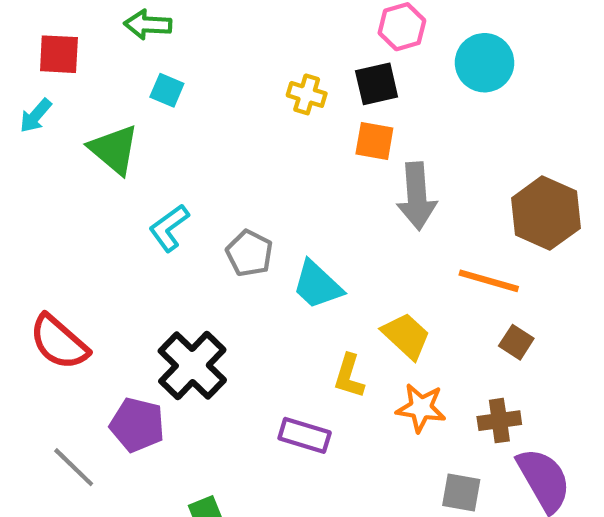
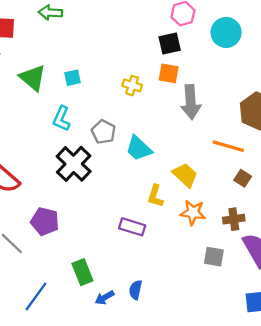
cyan square: (167, 90) -> (72, 78), moved, turned -35
yellow cross: (307, 94) -> (132, 85), moved
cyan L-shape: (169, 228) -> (61, 119), turned -30
black cross: (192, 365) -> (74, 164), moved

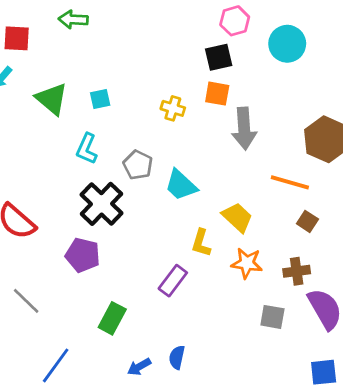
purple pentagon: (45, 221) -> (83, 255), moved
purple rectangle: (132, 227) -> (173, 281), turned -70
green rectangle: (82, 272) -> (112, 318), moved, turned 50

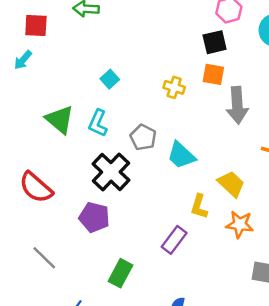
green triangle: (52, 99) -> (60, 120), moved
cyan square: (100, 99) -> (110, 79), turned -30

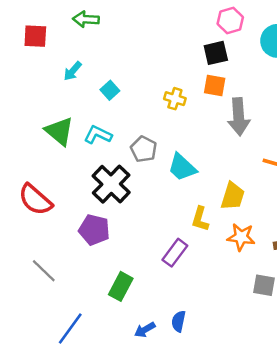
cyan arrow: (23, 60) -> (73, 71), moved
cyan L-shape: (98, 123) -> (98, 135), turned 92
yellow trapezoid: (231, 184) -> (233, 196), turned 64

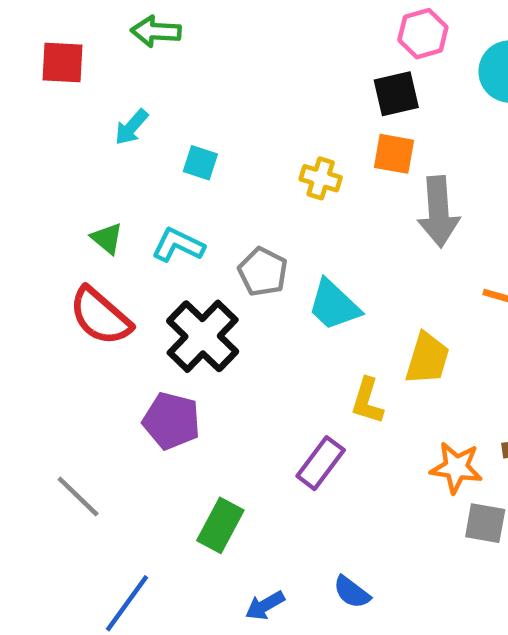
cyan square: (110, 90) -> (200, 163), turned -30
green triangle: (59, 131) -> (107, 238), size x0.6
red semicircle: (35, 200) -> (100, 316), moved
orange star: (241, 237) -> (456, 468), moved
blue semicircle: (179, 321) -> (352, 592), moved, turned -65

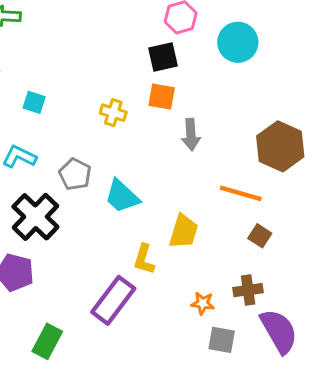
gray arrow: (438, 212) -> (191, 135), size x0.7
purple rectangle: (321, 463) -> (113, 300), size x1.4
orange star: (456, 468) -> (203, 303), size x0.7

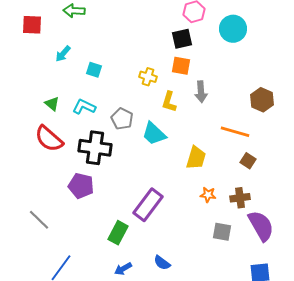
brown hexagon: (280, 146) -> (262, 100), size x0.7
black cross: (35, 217) -> (95, 148), turned -36
yellow L-shape: (144, 259) -> (169, 102), moved
orange star: (203, 303) -> (208, 195), moved
green rectangle: (47, 341) -> (118, 233), moved

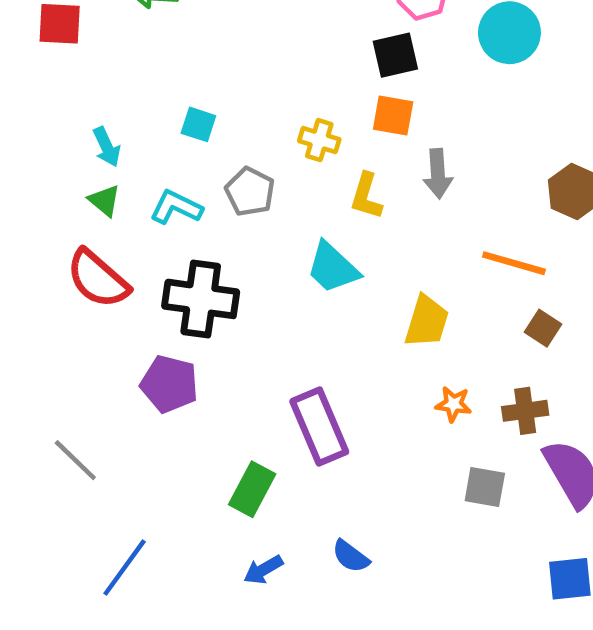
cyan arrow: (63, 54) -> (107, 147), moved, turned -66
gray pentagon: (122, 119) -> (250, 192), moved
purple rectangle: (148, 205) -> (319, 427), turned -60

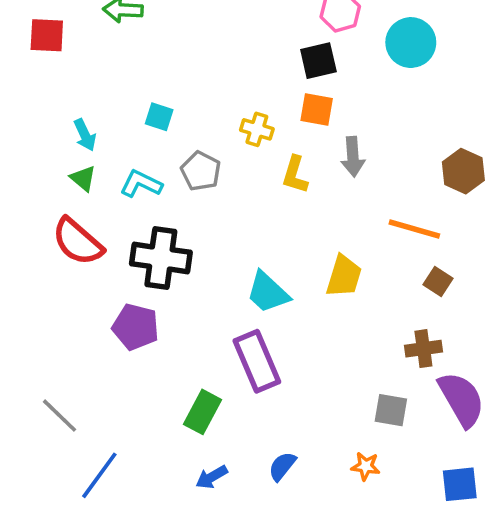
cyan trapezoid: (333, 268) -> (268, 292), moved
orange star: (454, 404) -> (366, 466), moved
gray line: (75, 460) -> (60, 416), moved
blue semicircle: (351, 556) -> (282, 466), turned 92

